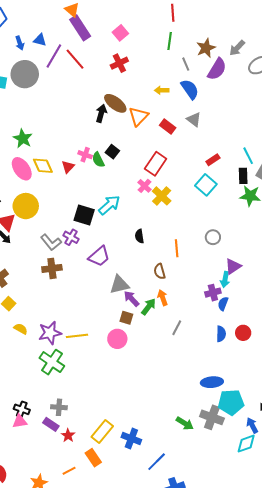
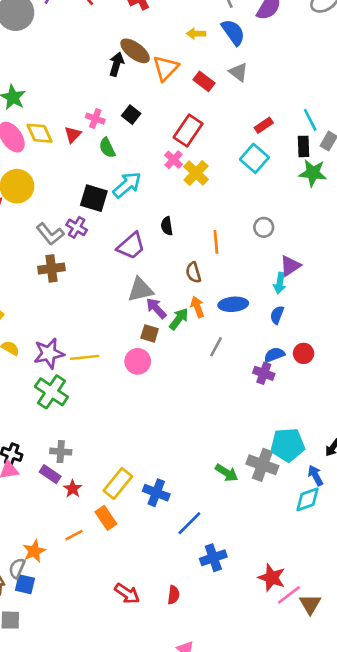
green semicircle: (98, 160) -> (107, 148), moved
purple trapezoid: (99, 256) -> (131, 246), moved
purple cross: (213, 293) -> (264, 373), moved, turned 35
blue semicircle: (221, 334) -> (274, 355), turned -112
blue ellipse: (212, 382) -> (233, 304), moved

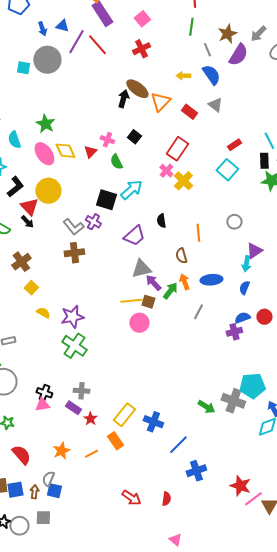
yellow line: (85, 357) -> (131, 301), moved
purple cross: (264, 373) -> (234, 332), turned -35
orange star: (34, 551) -> (61, 451), moved

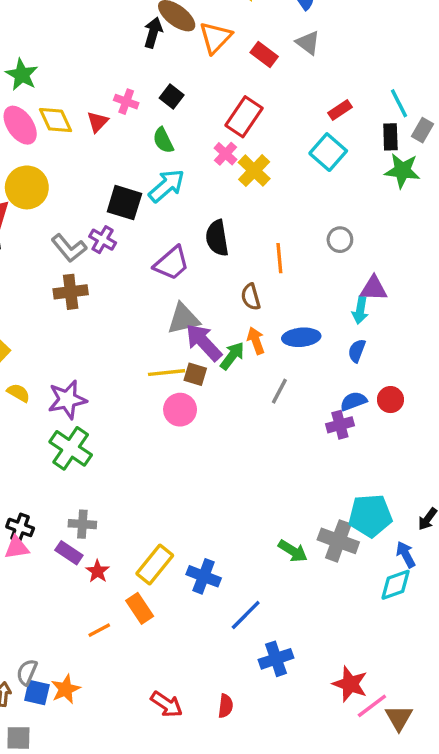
green semicircle: (116, 162) -> (163, 140), moved
black semicircle: (161, 221) -> (217, 238), size x1.5
purple triangle: (254, 251) -> (374, 288), turned 36
purple arrow: (153, 283) -> (204, 342), size x1.4
orange star: (61, 451) -> (66, 689), moved

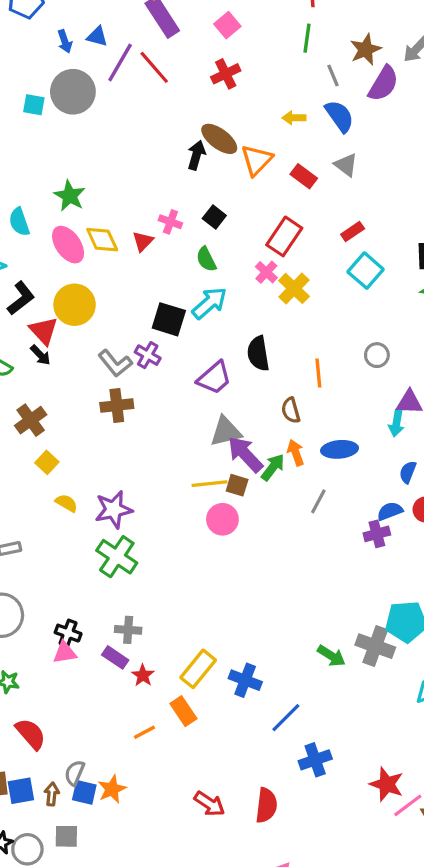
red rectangle: (340, 110) -> (353, 232), moved
blue semicircle: (357, 351) -> (408, 472), moved
red semicircle: (225, 706) -> (266, 805), size x1.5

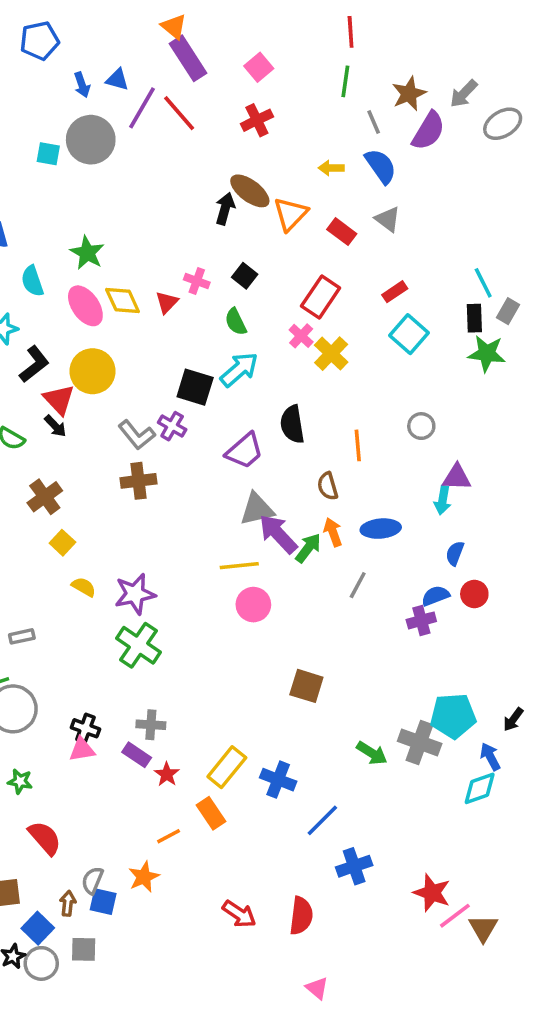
brown square: (237, 485) -> (306, 686), moved, size x1.4
orange star: (112, 789) -> (144, 877), moved
blue square: (21, 791) -> (38, 928), moved, turned -36

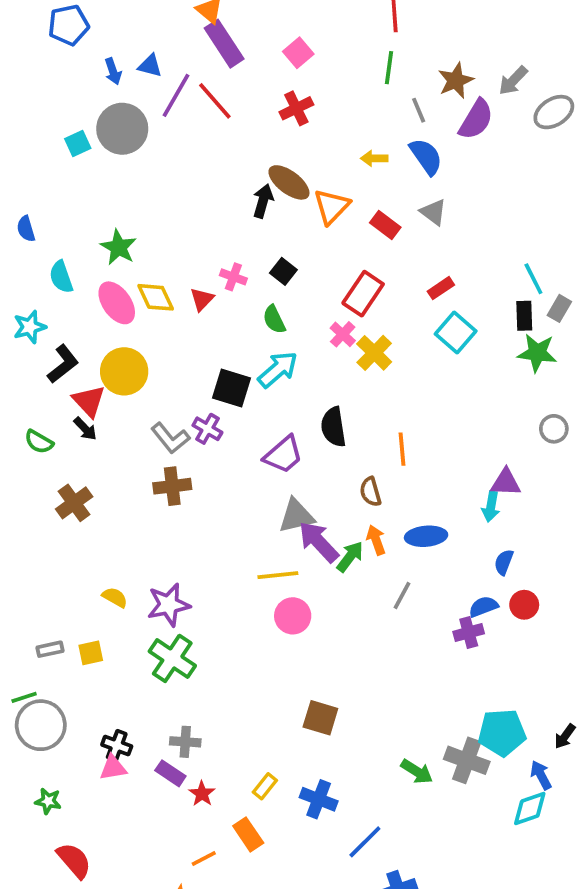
cyan square: (48, 154) -> (78, 144), turned -35
gray circle: (421, 426) -> (554, 429), moved
yellow square: (62, 543) -> (91, 653), moved, turned 35
brown square: (306, 686) -> (320, 718), moved
yellow rectangle: (227, 767) -> (265, 786), size x0.6

